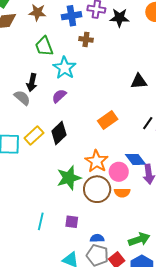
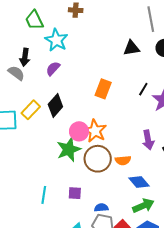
orange rectangle: (108, 120) -> (103, 89), turned -30
blue diamond: (135, 159) -> (139, 182), moved
pink circle: (119, 172) -> (79, 131), moved

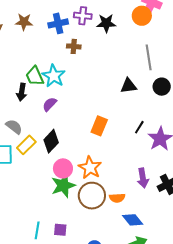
green trapezoid: (34, 20) -> (35, 76), moved
gray semicircle: (16, 73) -> (14, 127), moved
pink circle: (79, 131) -> (63, 168), moved
purple square: (75, 193) -> (60, 230), moved

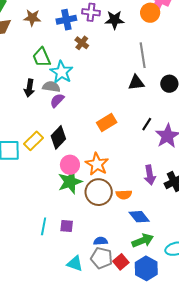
brown cross: (74, 46) -> (82, 43), turned 32
gray line: (149, 57) -> (143, 55), moved
green trapezoid: (35, 76) -> (42, 57), moved
orange rectangle: (99, 126) -> (107, 122), turned 36
gray semicircle: (14, 127) -> (51, 87), moved, turned -30

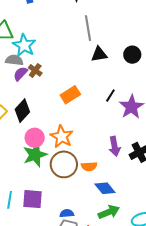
brown cross: (82, 43) -> (35, 70), moved
gray line: (143, 55) -> (88, 28), moved
purple square: (67, 226) -> (33, 199), size x1.5

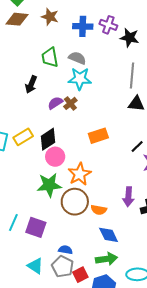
cyan star: (24, 45) -> (80, 79), moved, turned 30
gray semicircle: (14, 60) -> (77, 58), moved
pink circle: (35, 138) -> (55, 157), moved

